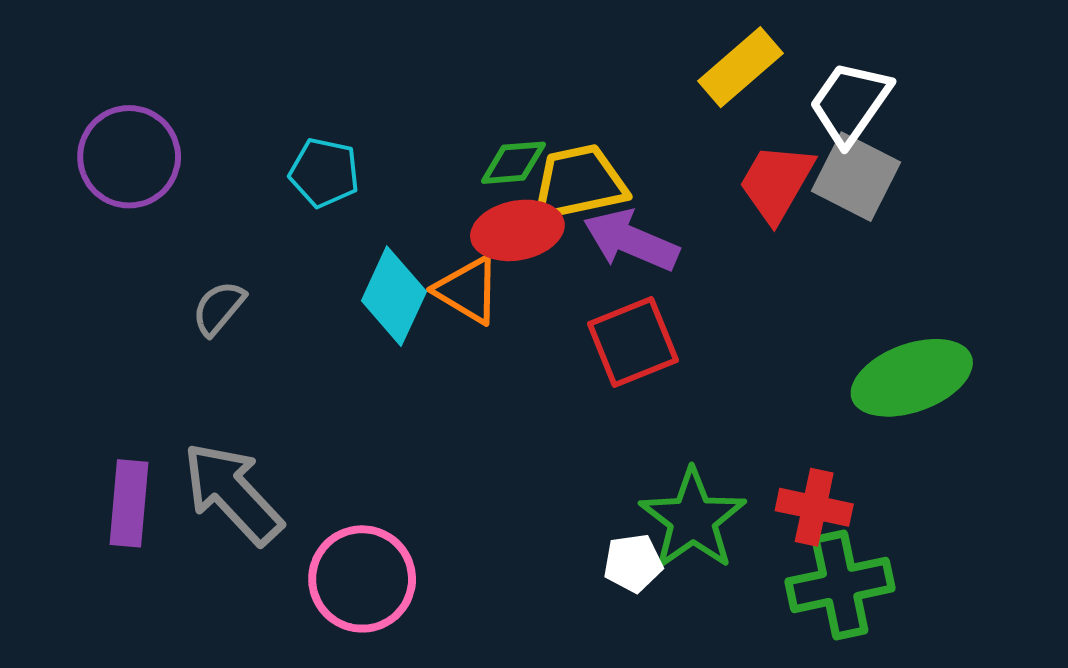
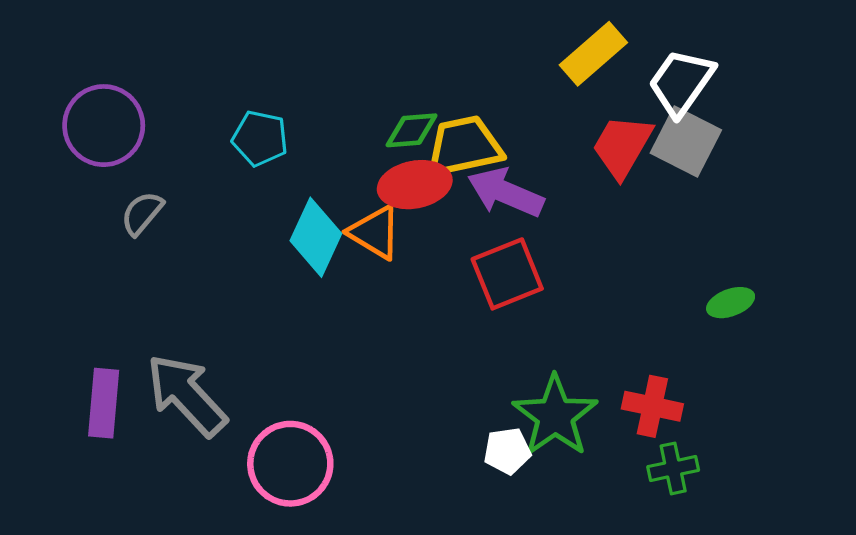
gray semicircle: (219, 308) -> (142, 213), moved
green ellipse: (912, 378) -> (731, 303), size x0.5
green cross: (840, 585) -> (673, 468), size x0.6

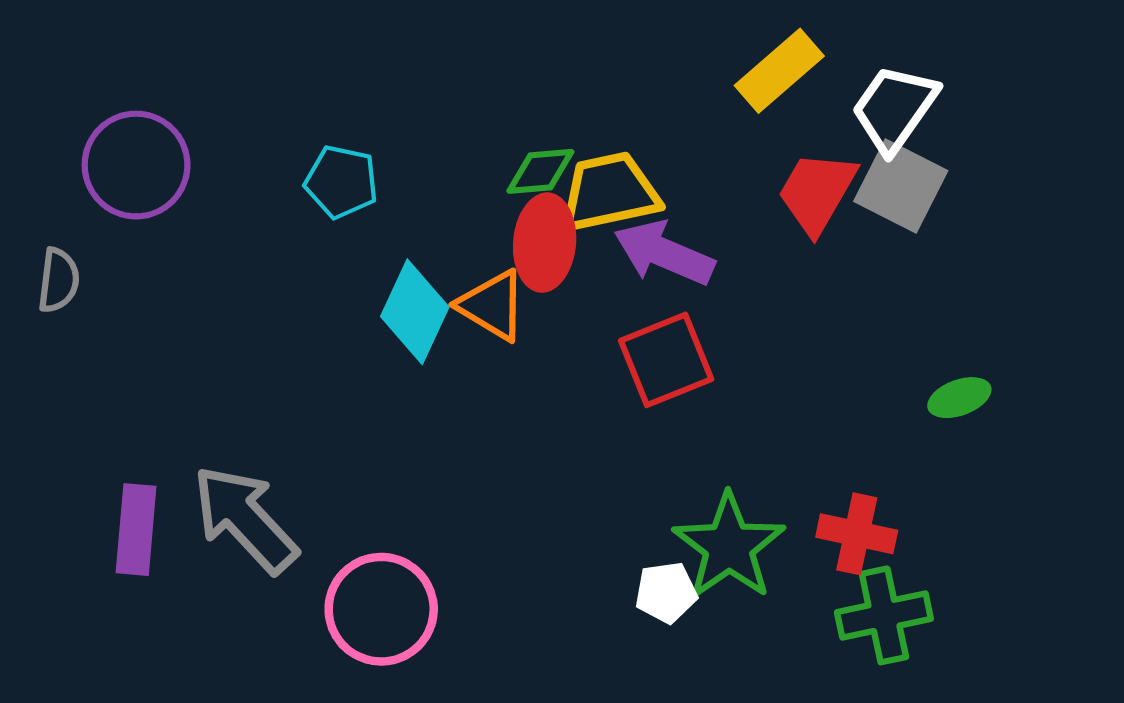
red ellipse: (415, 185) -> (545, 243), turned -74
gray semicircle: (142, 213) -> (59, 280), moved, turned 147
green cross: (673, 468) -> (884, 615), size x1.4

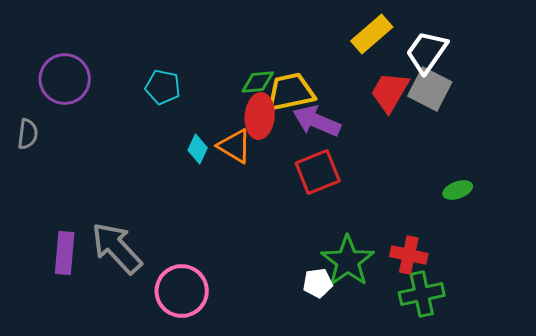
cyan diamond: (415, 312) -> (198, 149), size x0.6

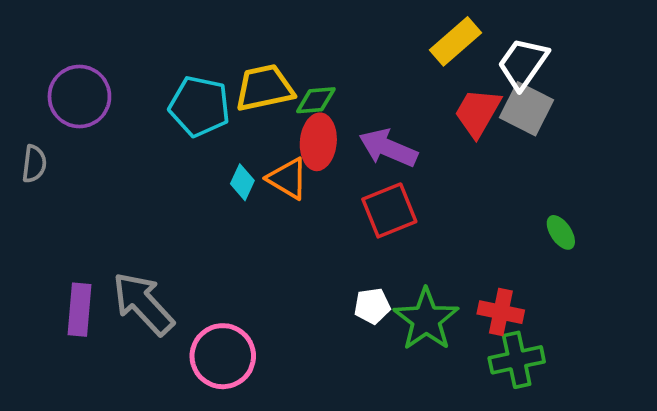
cyan pentagon: (163, 87) -> (200, 106), size x1.4
yellow trapezoid: (291, 92) -> (264, 88), moved
green ellipse: (458, 190) -> (561, 232), turned 76
white pentagon: (318, 283) -> (372, 306), moved

